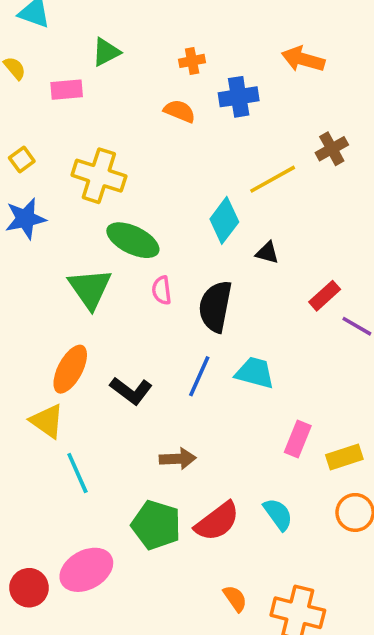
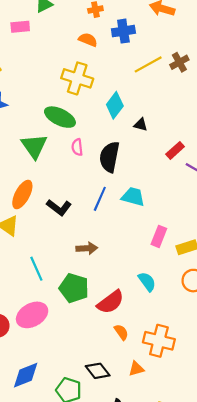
yellow cross: (99, 176) -> (77, 78), moved
yellow line: (273, 179) -> (148, 64), moved
cyan line: (77, 473) -> (36, 269), moved
red semicircle: (217, 521) -> (111, 302), moved

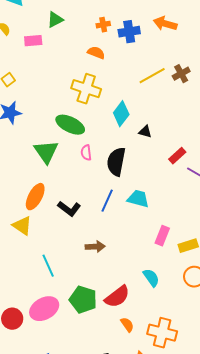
blue cross: (123, 31) -> (129, 32), moved
green pentagon: (74, 288) -> (83, 300), moved

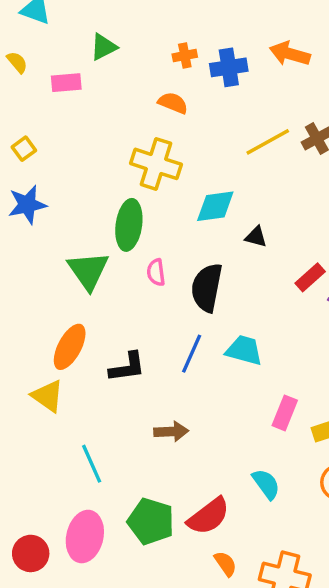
cyan diamond: (121, 114) -> (215, 206), turned 45
green ellipse: (70, 125) -> (129, 225), turned 72
black L-shape: (69, 209) -> (127, 367), turned -45
pink ellipse: (44, 309) -> (85, 537), turned -48

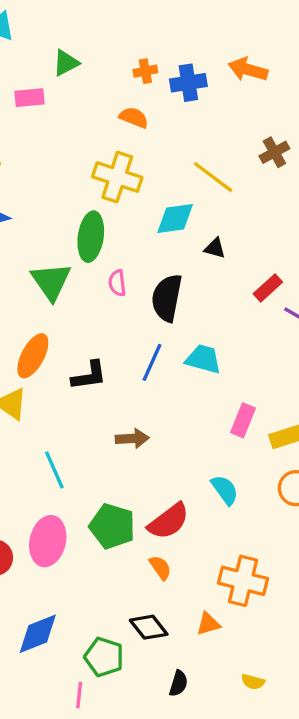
yellow line: (268, 142) -> (213, 177), moved, turned 66
orange semicircle: (225, 564) -> (160, 568), moved

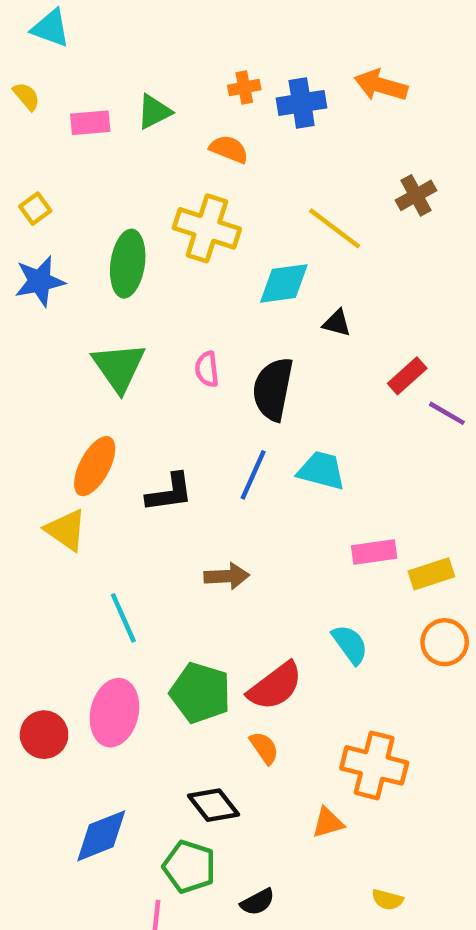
green triangle: (66, 63) -> (154, 112), moved
green ellipse: (91, 237) -> (128, 264), moved
pink rectangle: (243, 420) -> (374, 552), turned 60
black diamond: (149, 627) -> (214, 805), moved
black semicircle: (178, 683) -> (258, 902), moved, turned 45

